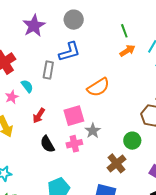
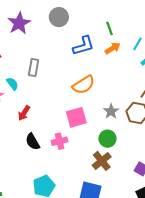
blue L-shape: (69, 52) -> (83, 46), moved
pink square: (74, 116) -> (76, 117), moved
gray star: (93, 131) -> (111, 111), moved
green circle: (132, 141) -> (107, 139), moved

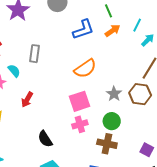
pink cross: (60, 141) -> (80, 124), moved
black semicircle: (33, 142) -> (45, 139), moved
brown cross: (102, 161) -> (107, 144), turned -36

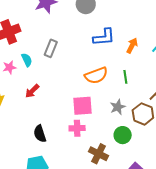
green line: (109, 11) -> (125, 77), moved
orange arrow: (113, 31) -> (132, 45), turned -42
green circle: (112, 121) -> (123, 135), moved

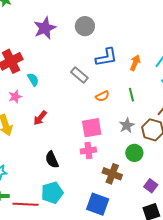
gray rectangle: (51, 48) -> (79, 75), moved, turned -66
cyan semicircle: (27, 60) -> (33, 80), moved
orange semicircle: (96, 75) -> (102, 96), size x0.6

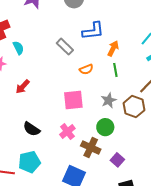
orange arrow: (135, 63) -> (113, 48), moved
pink cross: (88, 150) -> (67, 131), moved, turned -35
green circle: (134, 153) -> (105, 127), moved
black semicircle: (52, 160) -> (31, 129), turned -36
purple square: (151, 186) -> (117, 160), moved

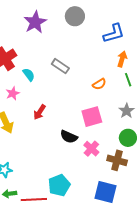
blue L-shape: (93, 31) -> (114, 33), moved
gray rectangle: (65, 47) -> (60, 66), moved
black semicircle: (31, 129) -> (69, 137), moved

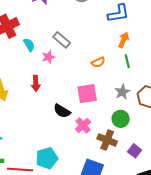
pink star: (13, 93) -> (48, 57), moved
red arrow: (40, 112) -> (36, 83), turned -42

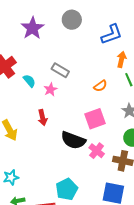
black semicircle: (62, 111) -> (73, 140), size x1.4

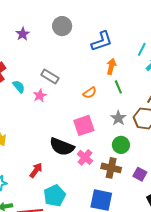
purple star: (32, 28) -> (23, 34), size x0.6
red arrow: (43, 118) -> (36, 170), moved, turned -133

